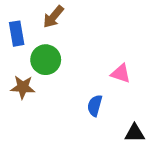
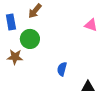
pink triangle: (121, 73) -> (91, 25), moved

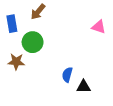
black triangle: (88, 87) -> (84, 87), moved

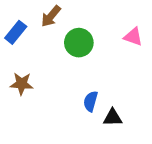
blue rectangle: (12, 24) -> (16, 32), turned 49
green circle: (33, 42) -> (79, 43), moved

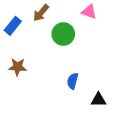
pink triangle: (133, 37) -> (89, 12), moved
black triangle: (113, 118) -> (98, 100), moved

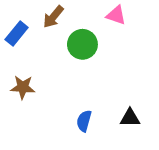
blue semicircle: (73, 81) -> (84, 121), moved
black triangle: (98, 100) -> (130, 118), moved

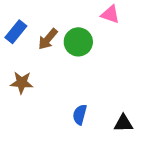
brown arrow: (53, 17) -> (48, 39), moved
black triangle: (130, 118) -> (123, 123), moved

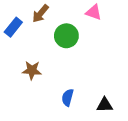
brown arrow: (48, 39) -> (40, 14), moved
brown star: (22, 83) -> (32, 70), moved

